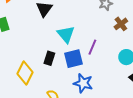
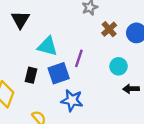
cyan triangle: (66, 34) -> (47, 46), turned -30

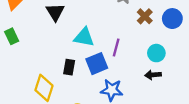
black arrow: (131, 89) -> (153, 75), moved

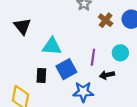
purple line: (116, 47) -> (93, 57), moved
black arrow: (153, 75) -> (107, 75), moved

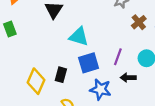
black rectangle: (41, 76) -> (61, 75), moved

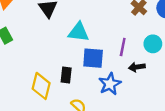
blue square: (89, 63) -> (93, 58), turned 30
blue star: (100, 89) -> (110, 84), turned -30

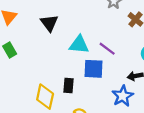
purple line: (123, 47) -> (107, 49), moved, turned -63
blue star: (110, 84) -> (123, 96), moved

